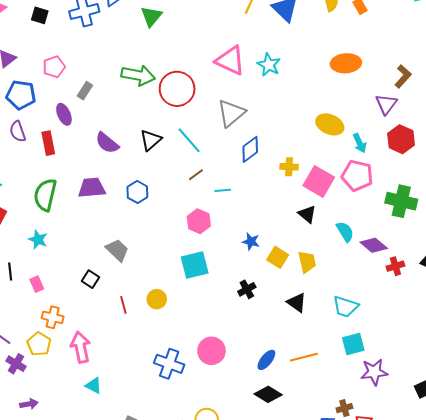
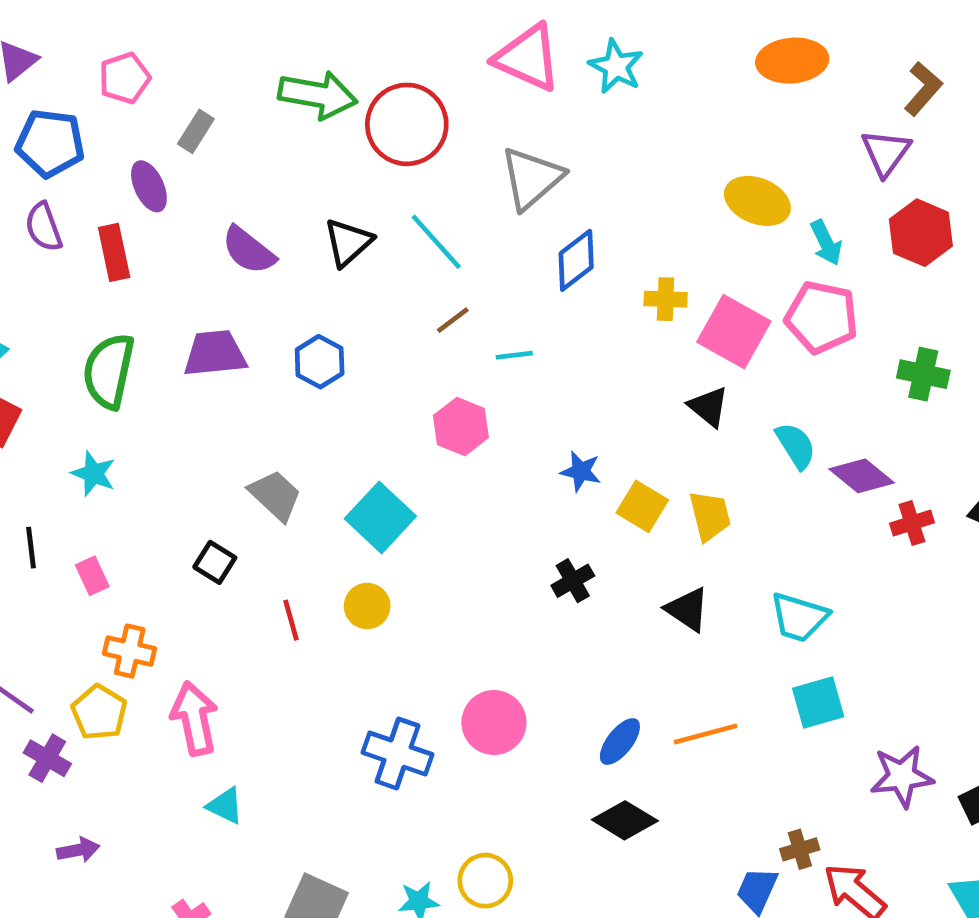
green cross: (401, 201) -> (923, 374), size x0.7
cyan square: (195, 265) -> (380, 517), moved, turned -32
purple star: (374, 372) -> (902, 776), moved

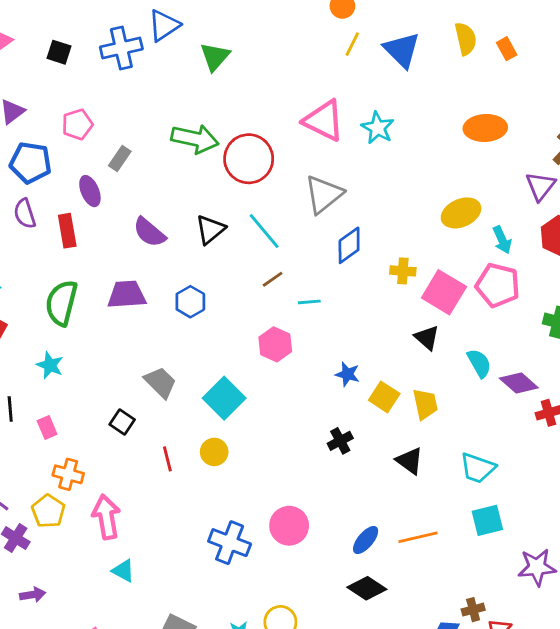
yellow ellipse: (757, 201) -> (461, 213), turned -48

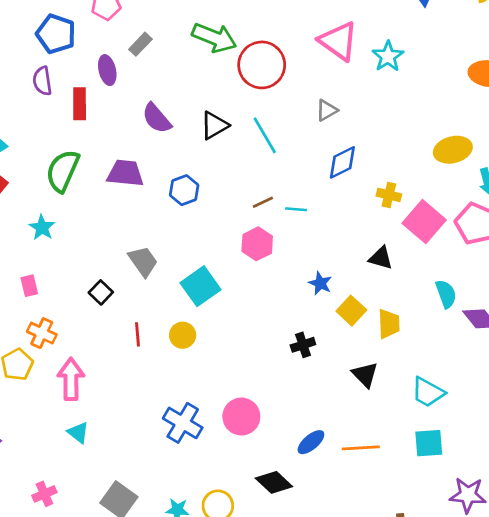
gray triangle: (324, 194) -> (327, 110), size x0.6
brown line: (273, 279) -> (263, 202), moved
black triangle: (427, 338) -> (381, 258), moved, turned -35
black diamond: (367, 588) -> (274, 482), moved

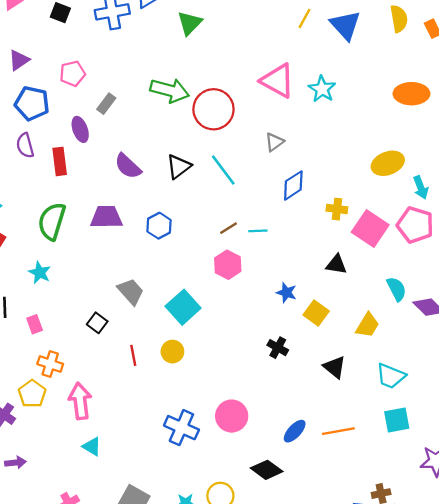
yellow trapezoid: (389, 324) -> (367, 325), moved, turned 40
black cross: (303, 345) -> (278, 348), turned -36

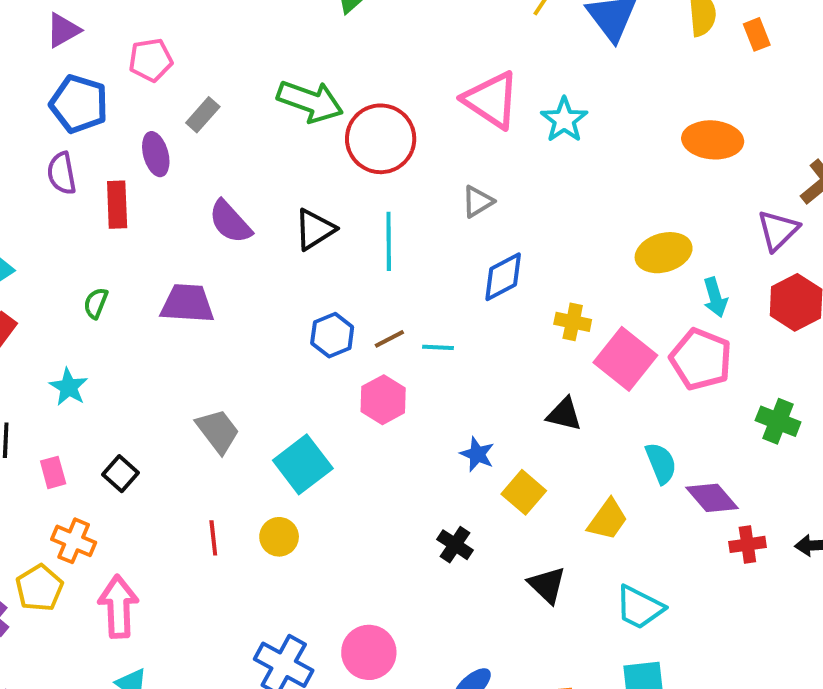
cyan line: (223, 170) -> (389, 241), turned 32
green semicircle: (52, 221) -> (96, 303), size x0.5
blue hexagon: (159, 226) -> (332, 335), moved
black square: (97, 323) -> (121, 474), moved

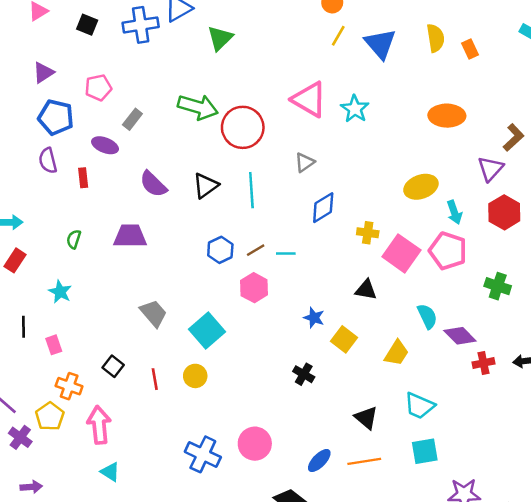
purple ellipse: (156, 154) -> (105, 145), turned -50
red rectangle: (117, 205) -> (83, 178), size x0.7
black square: (121, 474) -> (113, 366), moved
black triangle: (547, 585) -> (366, 418), moved

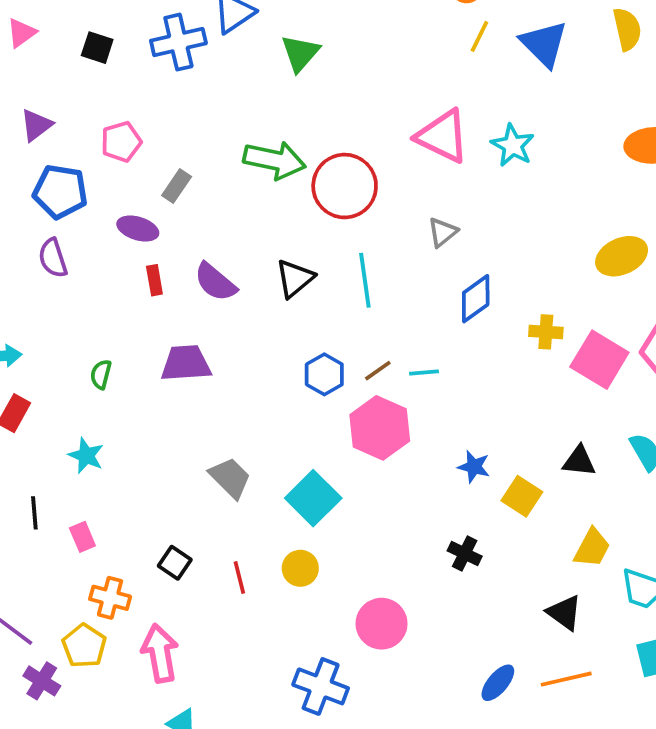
red rectangle: (83, 178) -> (154, 280), moved
pink hexagon: (254, 288) -> (380, 428), size x1.4
black triangle: (366, 290) -> (579, 461), moved
yellow trapezoid: (397, 353) -> (592, 548), moved
pink circle: (255, 444) -> (382, 624), moved

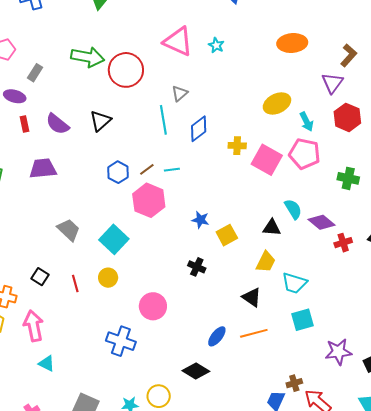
cyan star: (513, 145) -> (216, 45), size x0.7
cyan line: (365, 280) -> (163, 120), moved
black triangle: (579, 461) -> (272, 228), moved
yellow square: (522, 496) -> (227, 235), turned 30

